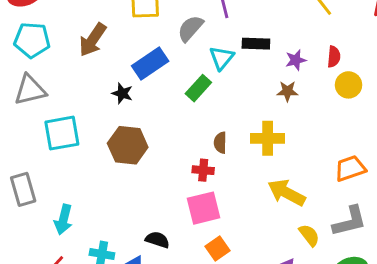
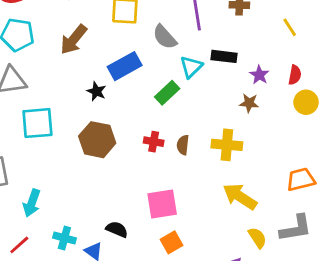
gray semicircle: (190, 28) -> (165, 37), turned -88
purple star: (296, 60) -> (259, 75), turned -30
red cross: (203, 170) -> (154, 142), moved

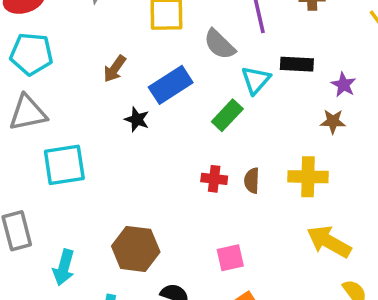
brown arrow: (74, 39) -> (115, 69), moved, size x0.7
brown hexagon: (97, 140) -> (136, 249), moved
pink square: (162, 204) -> (230, 258), size x0.7

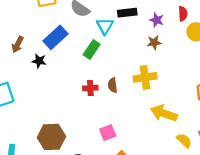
brown arrow: (115, 69) -> (18, 45), moved

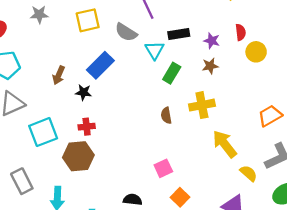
green rectangle: (92, 49) -> (172, 73), moved
red cross: (90, 88) -> (87, 127), moved
yellow arrow: (164, 113) -> (225, 144), turned 35
brown hexagon: (51, 137) -> (78, 156), moved

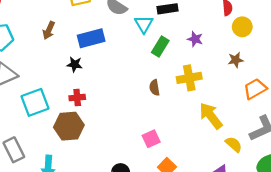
purple star: (212, 41) -> (195, 39), moved
blue rectangle: (100, 65) -> (91, 38), turned 30
brown star: (210, 66) -> (236, 60), moved
brown arrow: (59, 75) -> (49, 30), moved

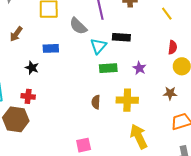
blue rectangle: (91, 38) -> (51, 48), size x0.7
green rectangle: (160, 47) -> (108, 68), turned 42

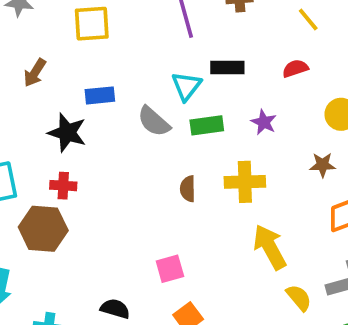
gray semicircle: (78, 26) -> (154, 121), moved
red semicircle: (173, 47) -> (295, 68), moved, turned -112
black star: (32, 68) -> (67, 133), size x1.5

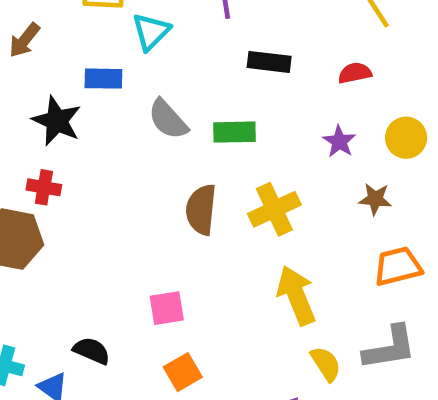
cyan triangle: (186, 86) -> (151, 32), moved
purple star: (264, 122) -> (339, 141), moved
yellow cross: (245, 182) -> (274, 209), turned -30
brown semicircle: (188, 189) -> (201, 210), size x1.5

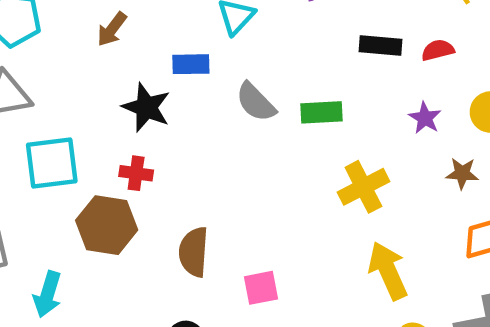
black rectangle: (269, 62) -> (381, 46), moved
brown semicircle: (201, 210) -> (194, 252), moved

